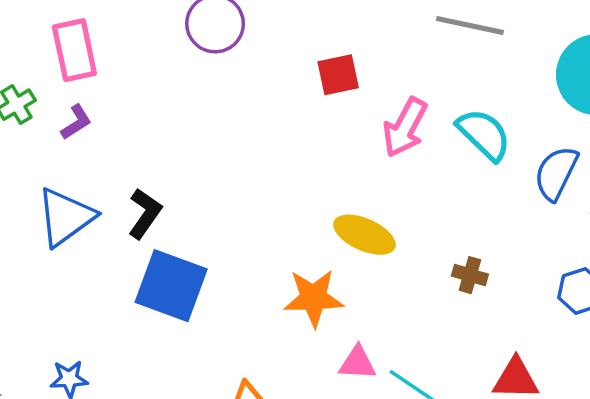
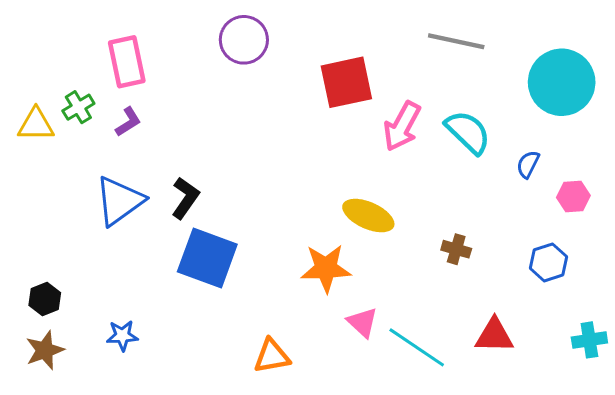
red square: (338, 75) -> (346, 82), size x1.5
blue semicircle: (556, 173) -> (528, 164), size x0.6
pink triangle: (357, 363) -> (362, 322), turned 40

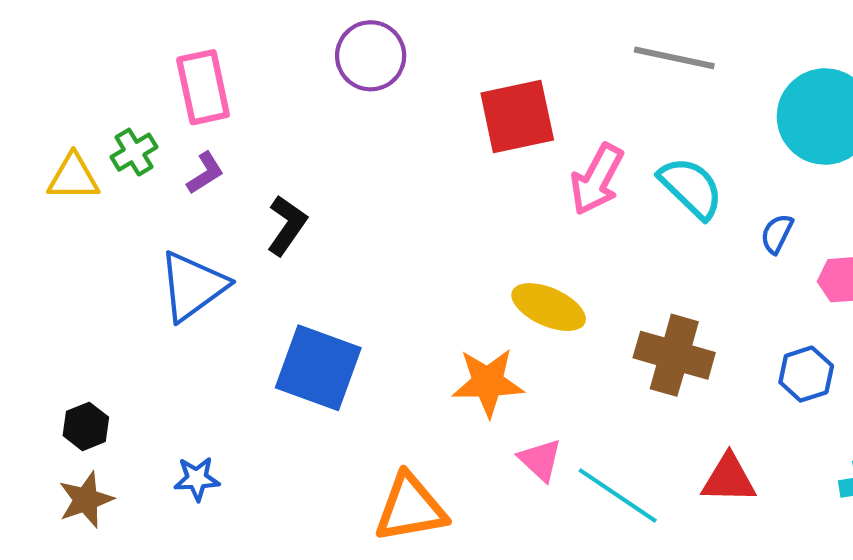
black L-shape: (185, 198) -> (287, 225), moved
brown cross: (456, 249) -> (674, 355), size x1.8
orange triangle: (272, 356) -> (410, 508), size x1.4

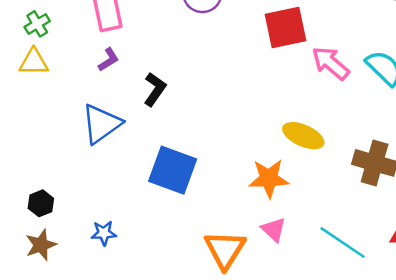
green cross: (134, 152) -> (37, 24), moved
pink arrow: (597, 179) -> (331, 63), turned 102
pink triangle: (540, 460) -> (274, 229), moved
orange triangle: (410, 508) -> (225, 250), turned -48

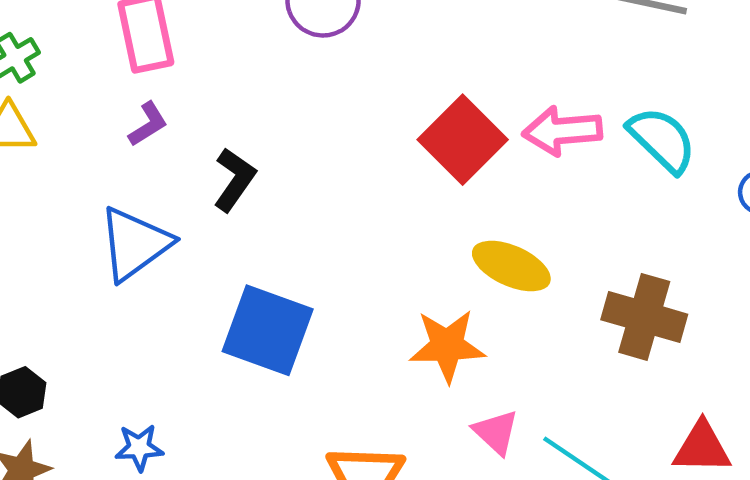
red square: (286, 28) -> (463, 140), moved, turned -33
pink arrow: (331, 63) -> (562, 131), turned -45
pink triangle: (274, 229) -> (496, 432), moved

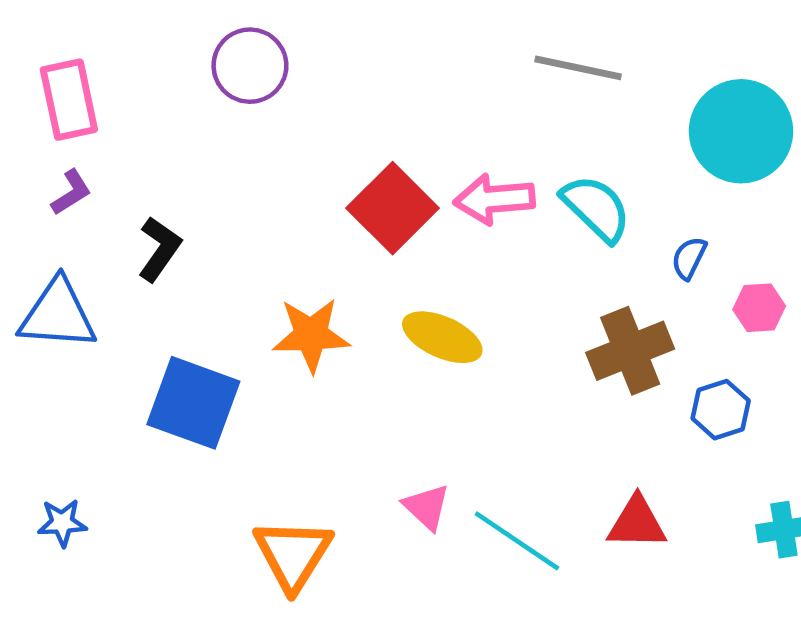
blue triangle: (135, 244) -> (58, 315), turned 40
brown cross: (644, 317) -> (630, 351), moved, turned -38
orange star: (447, 346) -> (311, 335), moved

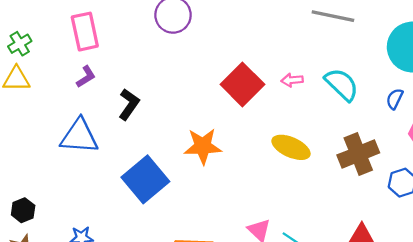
pink arrow: (494, 199) -> (292, 80), size x0.6
blue semicircle: (689, 258) -> (395, 99), moved
yellow ellipse: (442, 337) -> (291, 147), moved
blue square: (193, 403) -> (145, 179), turned 30

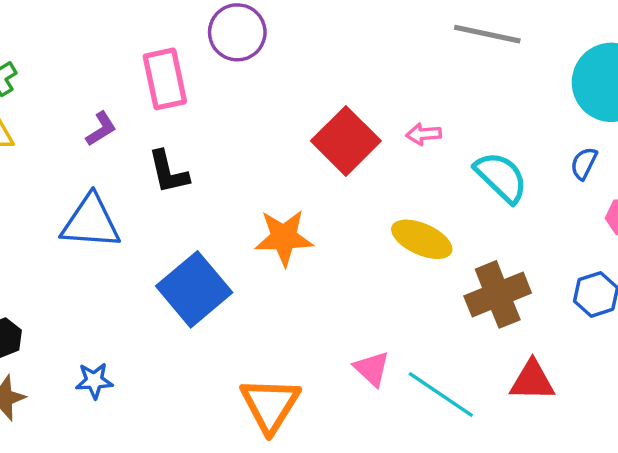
pink rectangle: (85, 32) -> (165, 79), moved
cyan semicircle: (342, 84) -> (501, 177), moved
black L-shape: (129, 104) -> (168, 172), turned 132
brown cross: (358, 154) -> (498, 294), moved

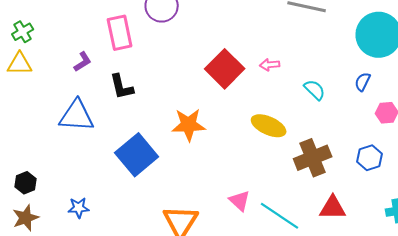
cyan semicircle: (501, 177) -> (315, 90), size x0.7

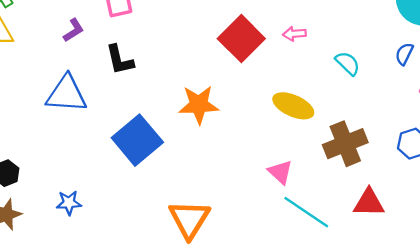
pink triangle: (240, 201) -> (280, 172), moved

